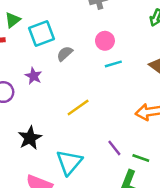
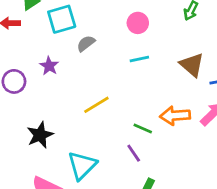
pink circle: (105, 41) -> (138, 23), moved
green line: (141, 158) -> (143, 128), moved

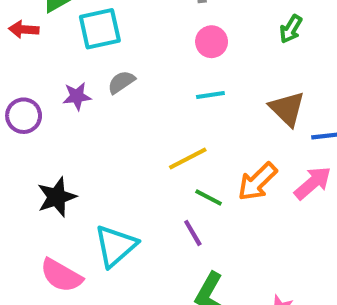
gray semicircle: (86, 43) -> (121, 82), moved
purple star: (49, 66) -> (77, 96), turned 30
yellow line: (96, 105) -> (188, 158), moved
orange arrow: (175, 116) -> (257, 182), turned -44

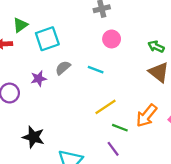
green arrow: (291, 29) -> (156, 47), moved, turned 91
cyan line: (210, 95) -> (96, 70), moved, turned 35
black star: (57, 197) -> (33, 137), turned -30

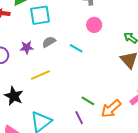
yellow line: (105, 107) -> (40, 75), moved
orange arrow: (147, 116) -> (111, 109), moved

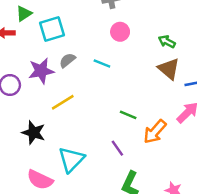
purple star: (27, 47) -> (41, 71), size x1.5
green line: (88, 101) -> (128, 115), moved

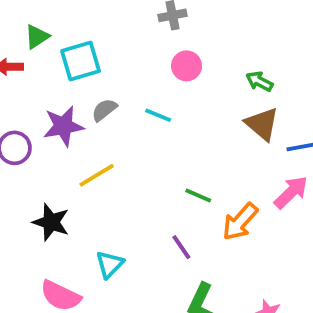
cyan triangle: (71, 159) -> (110, 264), size x0.7

